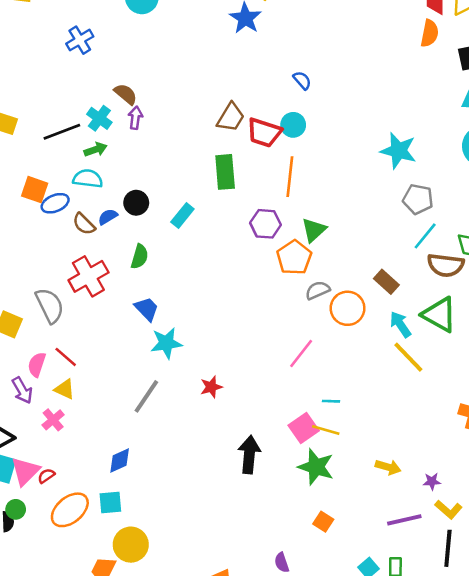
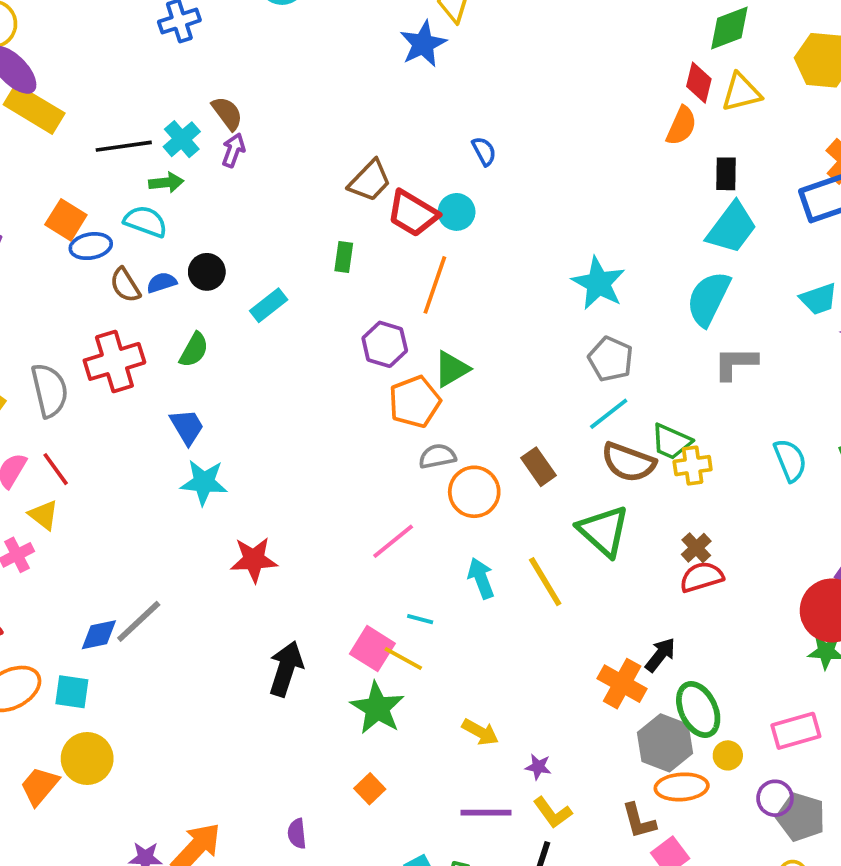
green rectangle: (225, 172) -> (344, 257), size x0.6
cyan arrow: (400, 324) -> (481, 578), moved
red star: (211, 387) -> (254, 560), size x1.4
gray line: (146, 396) -> (139, 621), moved
pink square: (304, 428) -> (372, 649), turned -36

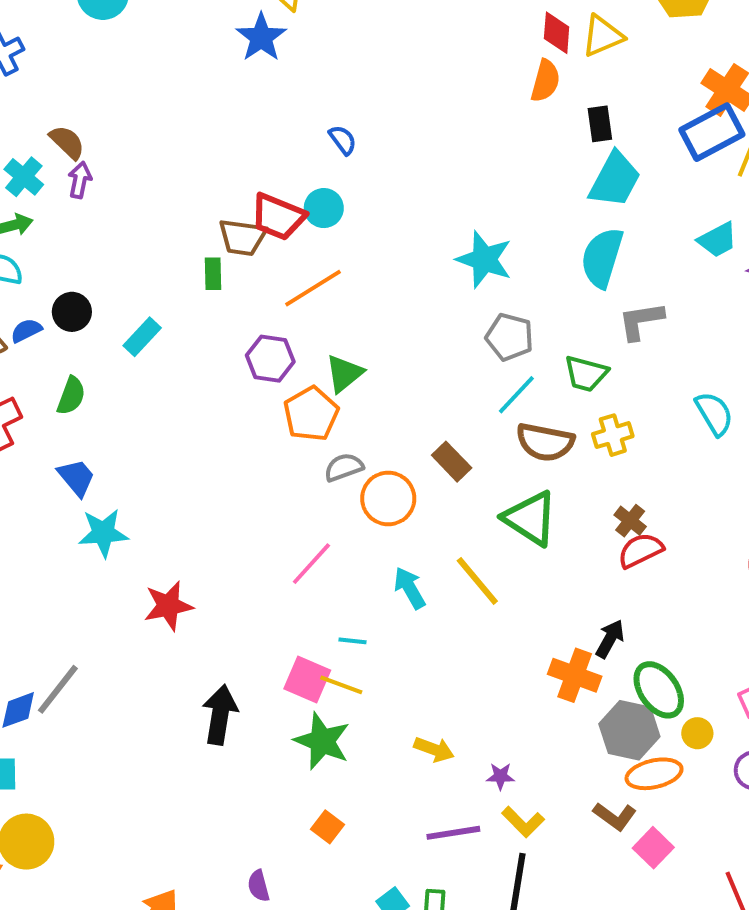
brown trapezoid: (370, 181) -> (242, 237), moved, turned 63
orange line: (435, 285) -> (313, 288), turned 48
green trapezoid: (671, 442) -> (586, 374), moved
brown L-shape: (639, 821) -> (615, 816), turned -30

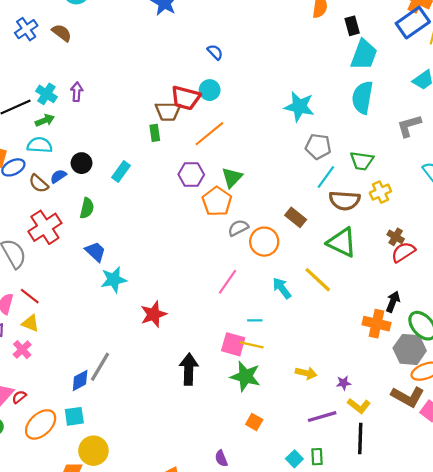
brown semicircle: (67, 142) -> (62, 33), moved
gray L-shape: (641, 321) -> (409, 126), moved
brown L-shape: (615, 816) -> (408, 397), size x1.4

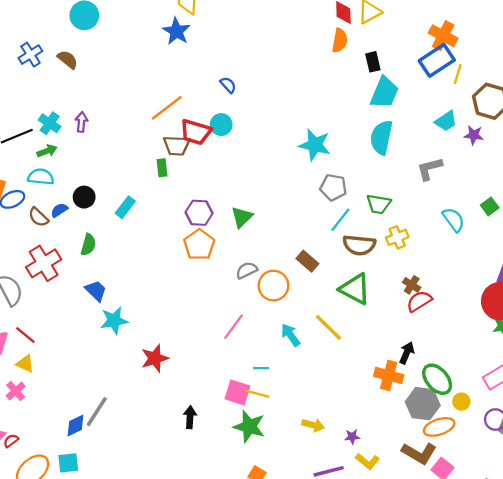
orange line: (209, 134) -> (167, 108), moved
orange pentagon: (217, 201) -> (199, 245), moved
black arrow: (189, 369) -> (190, 417), size x0.7

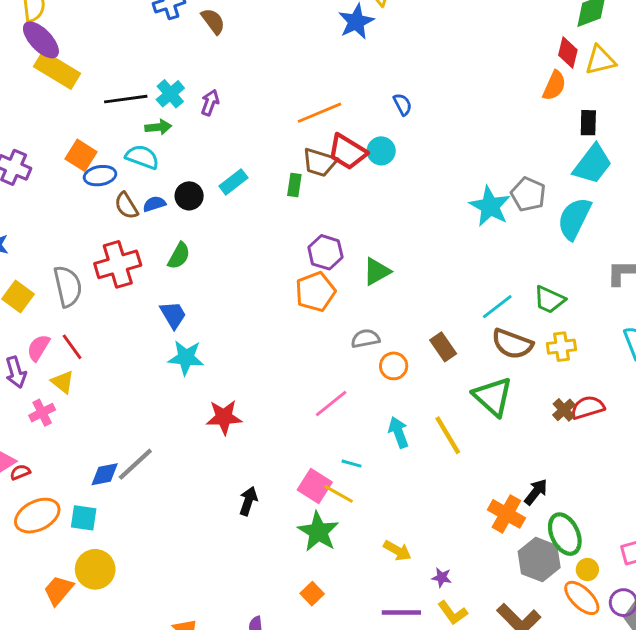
gray pentagon: (333, 187) -> (528, 194), moved
cyan rectangle: (125, 207) -> (233, 182), moved
orange circle: (273, 286) -> (394, 366), size x0.7
red semicircle: (419, 301) -> (588, 407), moved
orange ellipse: (439, 427) -> (582, 598), moved, turned 48

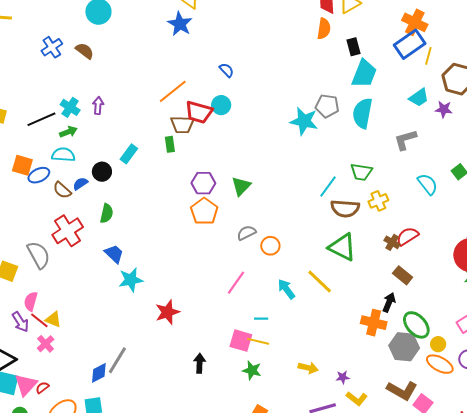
red line: (72, 347) -> (39, 320), moved
brown rectangle: (443, 347) -> (403, 275), moved
green star: (318, 532) -> (252, 370), size x0.7

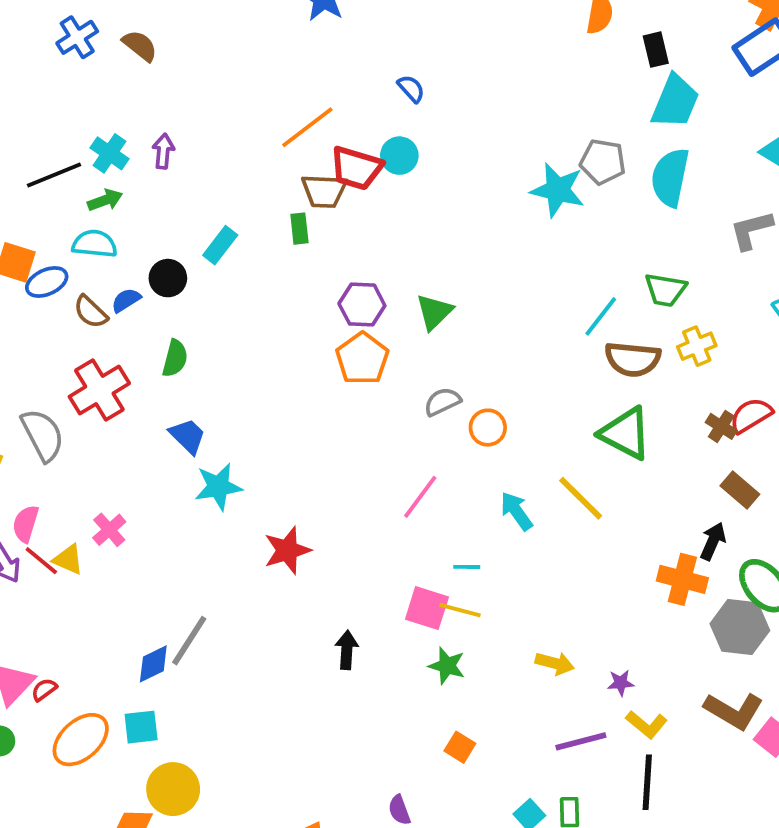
pink cross: (46, 344) -> (109, 530), moved

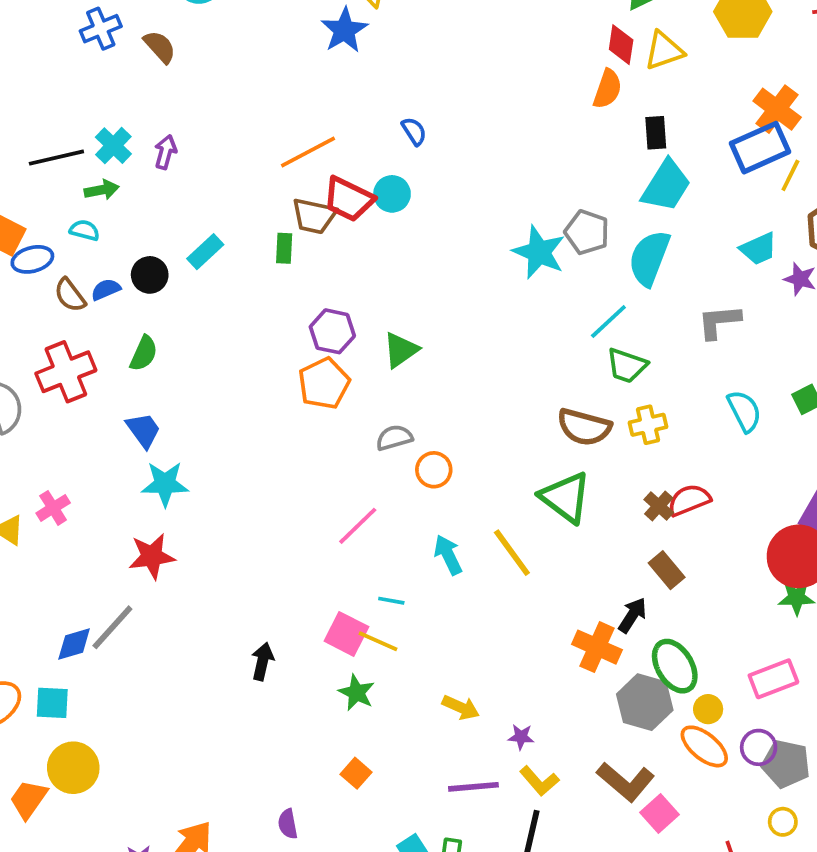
cyan semicircle: (95, 244) -> (85, 230), size x0.7
cyan line: (601, 316) -> (608, 321), moved
red star: (287, 550) -> (152, 556), moved

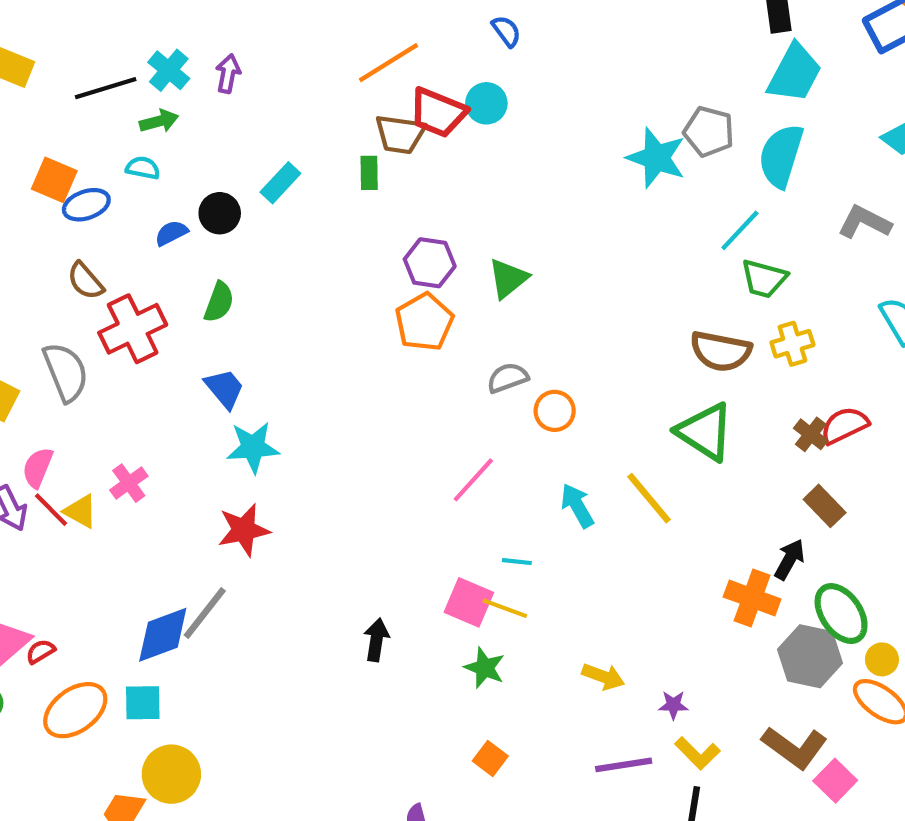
brown semicircle: (70, 295) -> (85, 281), moved
gray L-shape: (719, 322) -> (865, 222), turned 36
blue diamond: (74, 644) -> (163, 635), size x1.4

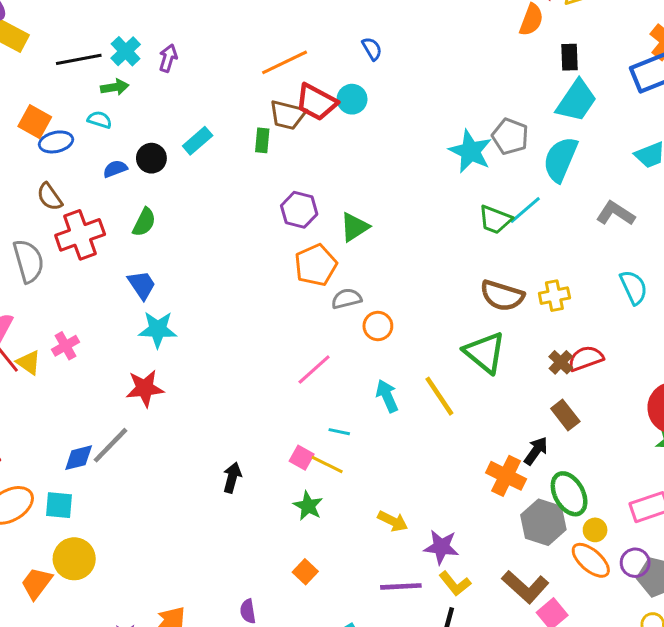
green trapezoid: (764, 279) -> (495, 220), moved
orange pentagon: (424, 322) -> (316, 265), moved
pink square: (469, 602) -> (302, 458), size x0.7
blue diamond: (163, 635) -> (79, 458), size x0.7
purple star: (673, 705) -> (441, 547), size x1.6

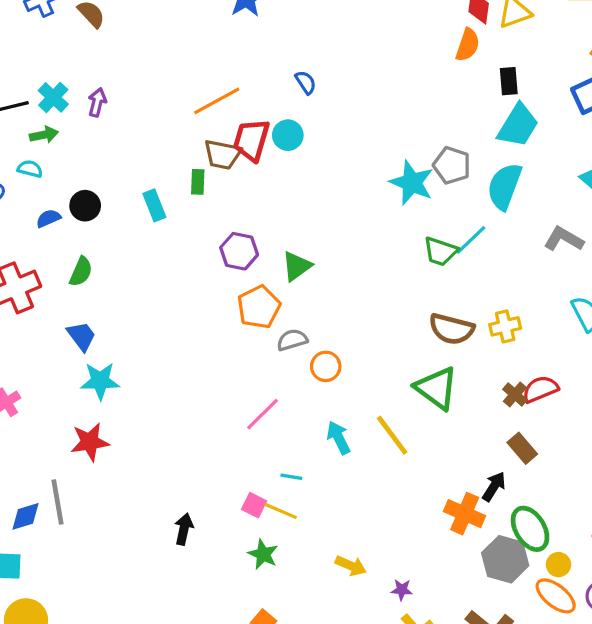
red trapezoid: (316, 102) -> (251, 140), turned 81
cyan rectangle: (198, 141) -> (154, 205), moved, turned -68
gray line: (110, 445) -> (57, 502), turned -51
purple star: (441, 547) -> (402, 590), size x0.6

